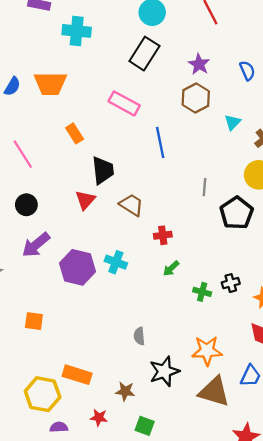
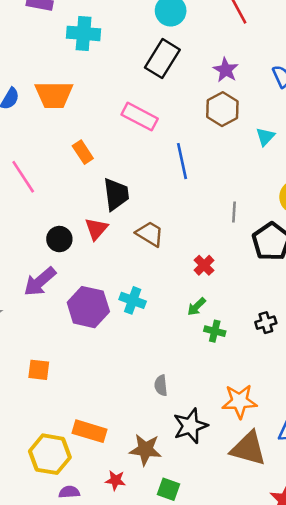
black circle: (26, 205) -> (59, 239), moved
red cross: (163, 235) -> (204, 265), moved, turned -36
green cross: (202, 292) -> (215, 331), moved
brown star: (125, 391) -> (145, 450), size x1.4

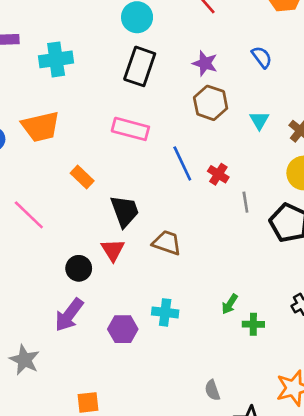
red cross: (204, 265) -> (218, 174), moved
purple hexagon: (88, 307) -> (123, 329), size x0.7

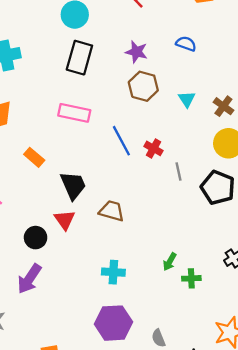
blue semicircle: (262, 57) -> (186, 44), turned -30
purple hexagon: (123, 329) -> (113, 323), moved, size x1.4

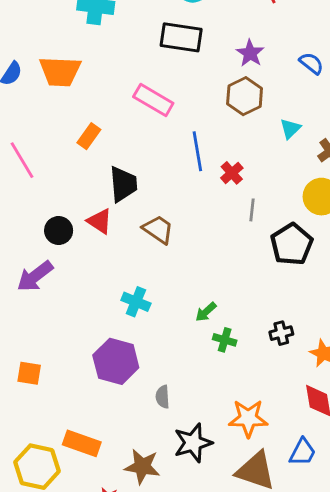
black rectangle: (79, 58) -> (181, 37), turned 64
orange rectangle: (34, 157) -> (89, 136), turned 66
red triangle: (65, 220) -> (100, 221), turned -40

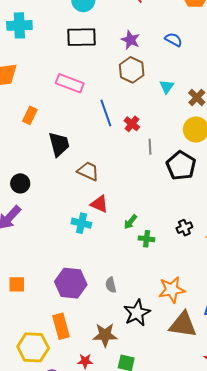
red triangle: (100, 221) -> (99, 204), moved
purple hexagon: (116, 361) -> (71, 283), moved
orange rectangle: (82, 443) -> (61, 326), turned 65

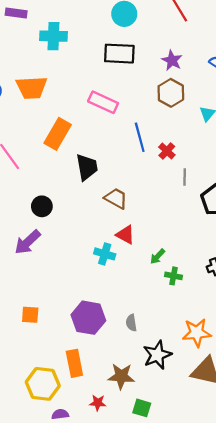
orange rectangle: (30, 115) -> (58, 134), size x1.6

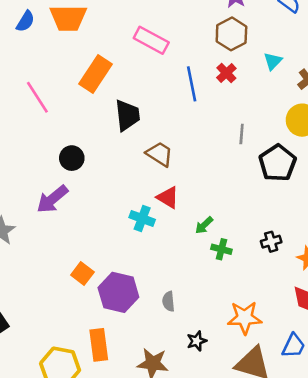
red cross: (167, 151) -> (226, 73), moved
orange square: (30, 315) -> (82, 274), moved, turned 30
black star: (157, 355) -> (197, 341), size x0.6

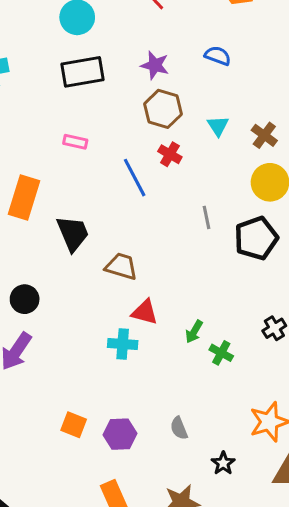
pink rectangle: (151, 40) -> (75, 142), size x0.6
black pentagon: (278, 163) -> (256, 238), turned 30
green cross: (221, 249) -> (221, 353), turned 30
purple hexagon: (118, 292) -> (120, 434), size x0.7

